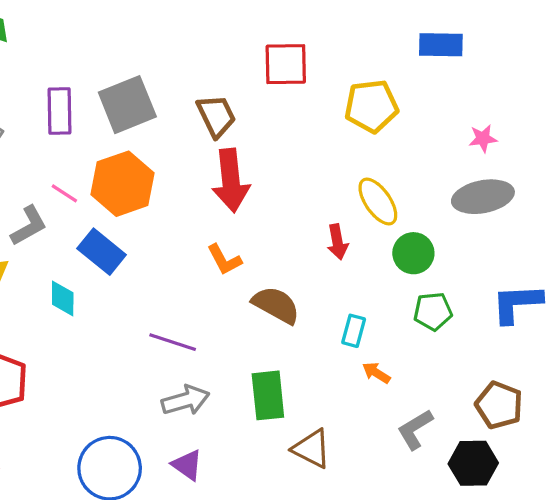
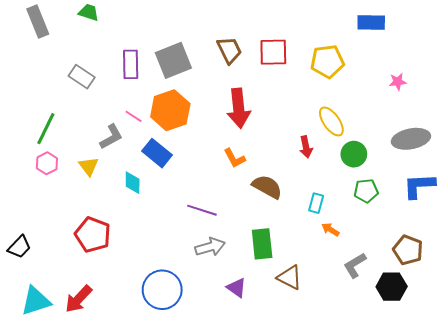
red square: (286, 64) -> (273, 52), moved
brown trapezoid: (216, 116) -> (229, 50), moved
gray ellipse: (483, 197) -> (411, 139), moved
purple triangle: (187, 465) -> (237, 288), moved

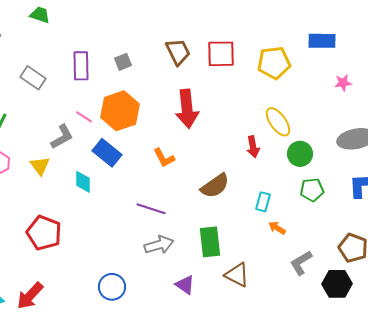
blue rectangle: (371, 23) -> (322, 41), moved
gray square: (173, 60) -> (123, 62), size x0.5
orange L-shape: (235, 158) -> (164, 158), moved
brown semicircle: (267, 187) -> (215, 186), turned 116
blue circle: (162, 290) -> (112, 287), size x0.7

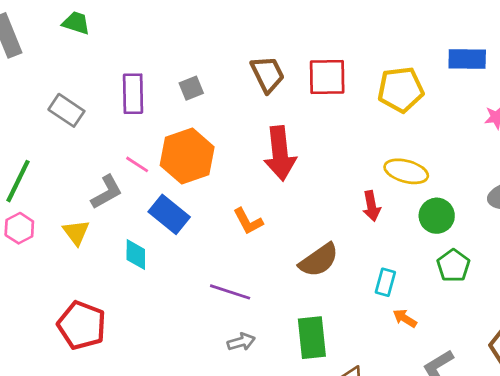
yellow ellipse: (278, 122) -> (406, 171), turned -40
green pentagon: (312, 190) -> (453, 266), turned -30
gray arrow: (159, 245) -> (241, 342), size x0.7

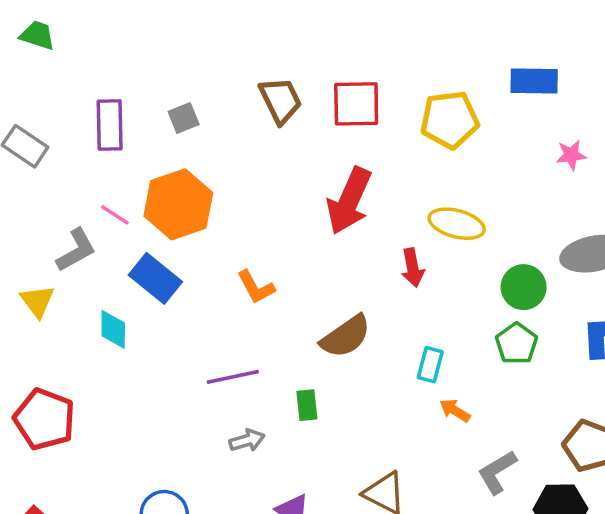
red arrow: (280, 153) -> (349, 201), moved, turned 30
green circle: (437, 216) -> (524, 287), moved
purple line: (230, 292) -> (233, 377), turned -30
green rectangle: (312, 338) -> (307, 405), moved, size x0.6

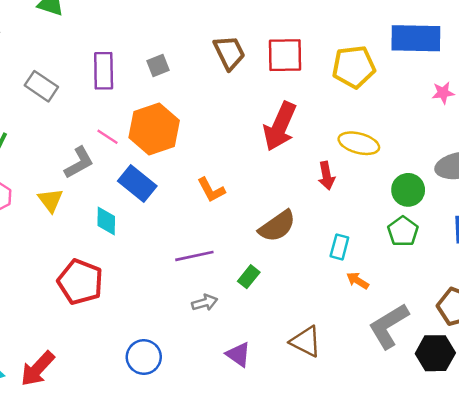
blue rectangle: (534, 81) -> (416, 38), size x1.4
green rectangle: (307, 405) -> (249, 277), turned 45
red pentagon: (44, 419) -> (80, 282), moved
gray L-shape: (497, 472) -> (389, 326), size x1.4

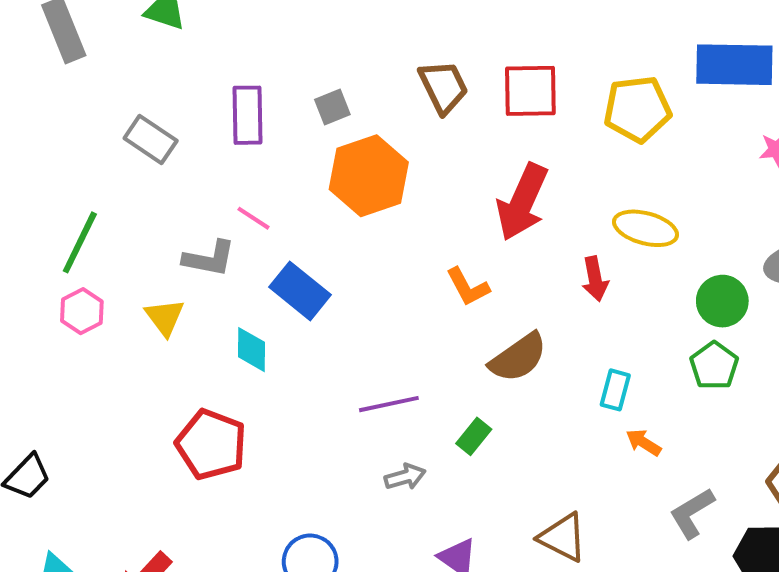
orange hexagon: (154, 129) -> (369, 176), moved
gray L-shape: (79, 163) -> (209, 259), turned 40
orange L-shape: (211, 190) -> (468, 287), moved
gray L-shape: (389, 326) -> (692, 513), size x0.7

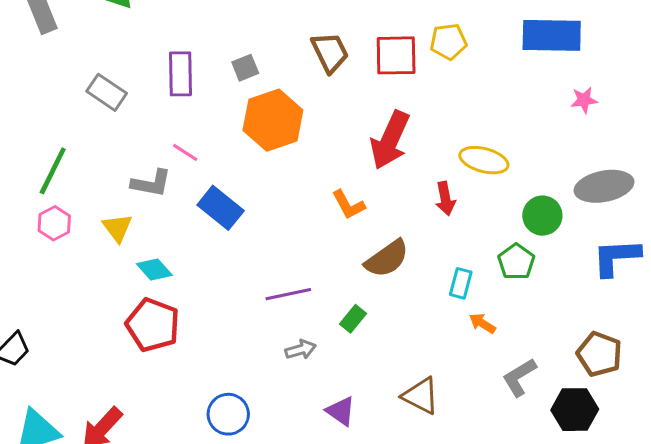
yellow pentagon: (637, 109) -> (448, 42), moved, size x0.7
cyan diamond: (252, 350) -> (154, 269), moved, turned -42
green pentagon: (714, 366) -> (516, 262), moved

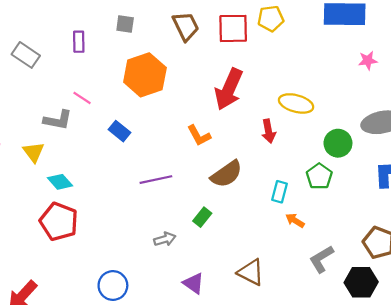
gray square: (245, 68) -> (125, 24), moved, turned 30
purple rectangle: (181, 74) -> (79, 42), size x0.7
blue rectangle: (221, 208) -> (120, 131), moved, size x0.7
purple line: (288, 294) -> (156, 180), moved

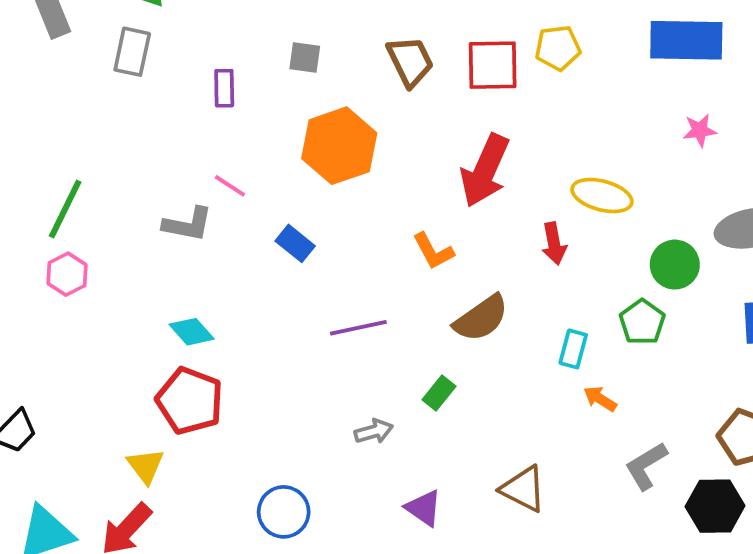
gray rectangle: (26, 55) -> (132, 52), moved, turned 68
pink star: (368, 60) -> (700, 130), moved
yellow triangle: (33, 152) -> (146, 466), moved

